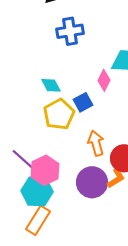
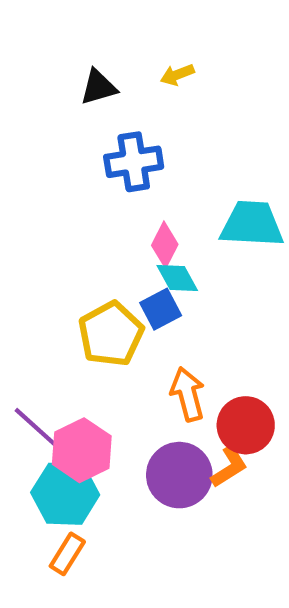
pink diamond: (104, 80) -> (165, 245), moved
cyan diamond: (51, 85) -> (177, 278), moved
orange rectangle: (38, 220) -> (67, 554), size x0.7

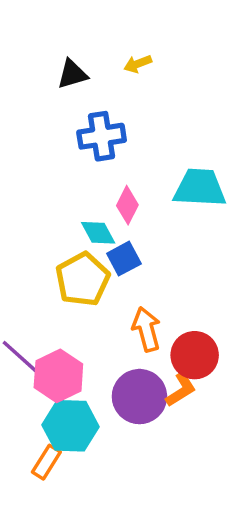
cyan diamond: (177, 278) -> (98, 233), moved
cyan hexagon: (65, 494) -> (71, 426), moved

